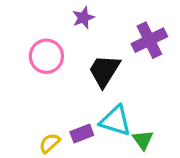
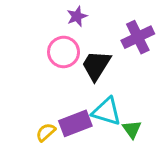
pink circle: (46, 56) -> (64, 52), moved
purple rectangle: (82, 133) -> (75, 123), size x1.5

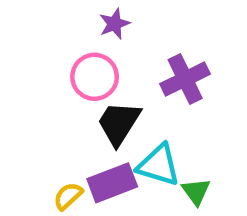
purple cross: (138, 37) -> (185, 79), moved
black trapezoid: (96, 65) -> (119, 123), moved

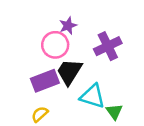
purple star: (114, 24) -> (68, 26), moved
purple rectangle: (112, 183) -> (45, 81), moved

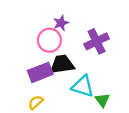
black trapezoid: (69, 72) -> (62, 64), turned 50

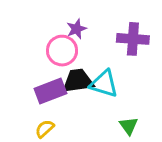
purple cross: (97, 41) -> (133, 39), moved, turned 30
cyan triangle: (83, 86) -> (104, 84), moved

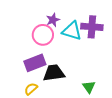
black trapezoid: (78, 81) -> (54, 73), moved
cyan triangle: (104, 84) -> (72, 31), moved

